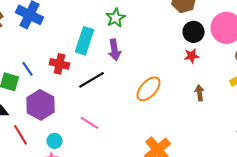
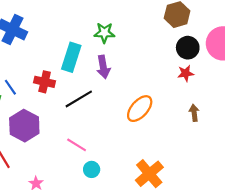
green star: (116, 18) -> (104, 33), turned 30
cyan circle: (55, 141) -> (92, 169), moved

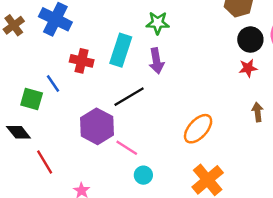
red cross: (45, 82) -> (82, 61), moved
orange ellipse: (140, 109) -> (198, 129), moved
purple hexagon: (24, 126) -> (97, 126), moved

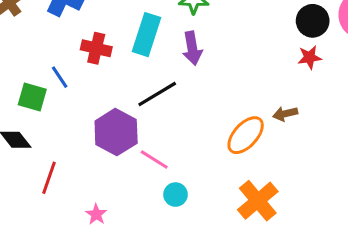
brown arrow: (258, 112) -> (285, 114), moved, turned -96
red line: (45, 162) -> (49, 178), turned 50

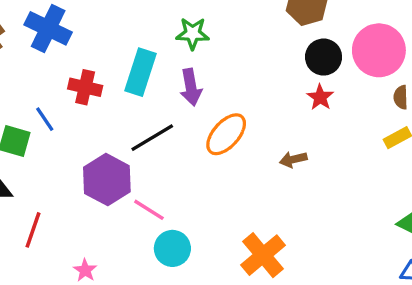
red star: (310, 57) -> (320, 97), turned -30
orange ellipse: (246, 135) -> (226, 134), moved
cyan circle: (175, 195) -> (172, 248), size x1.4

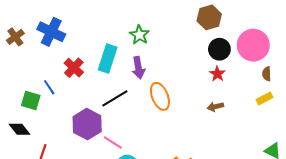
green star: (193, 33) -> (139, 35), turned 30
red cross: (85, 87) -> (74, 68), turned 30
orange ellipse: (226, 134) -> (160, 96), turned -64
brown arrow: (293, 159) -> (215, 107), moved

